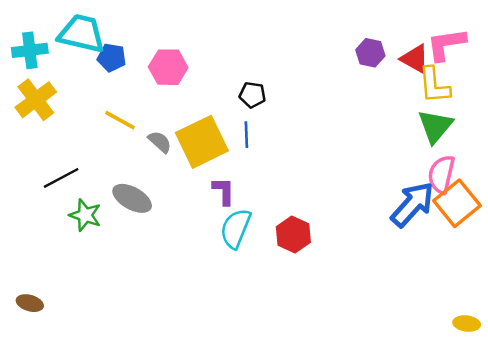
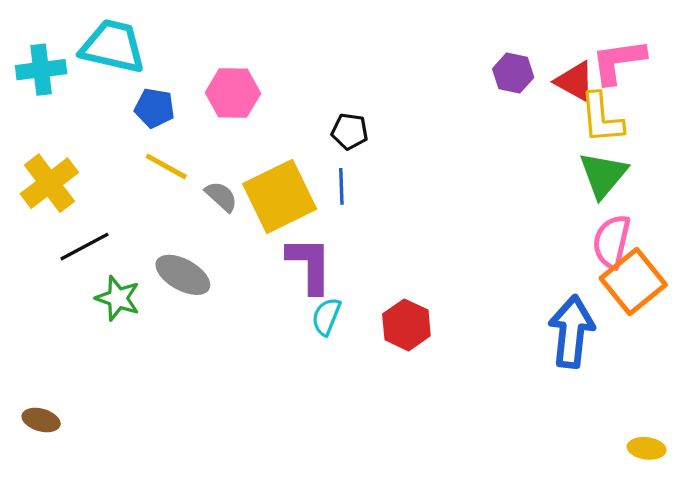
blue pentagon: (112, 58) -> (154, 108), moved
yellow cross: (36, 100) -> (49, 183), moved
purple L-shape: (224, 191) -> (310, 265), size x1.5
blue arrow: (412, 204) -> (572, 332), moved, turned -36
cyan semicircle: (236, 228) -> (326, 317), size x0.7

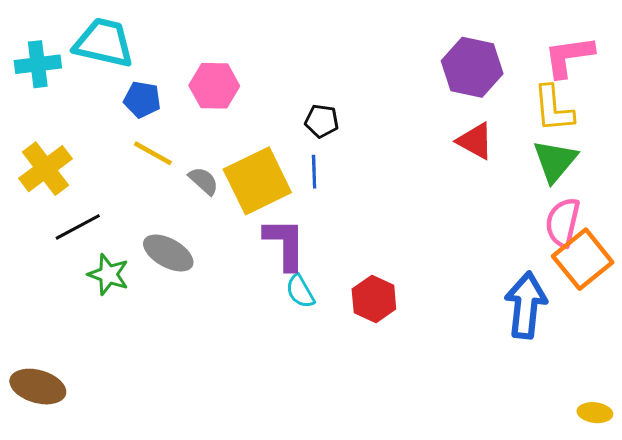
purple hexagon: (513, 73) -> (472, 67), size x1.6
red triangle: (575, 81) -> (475, 141), moved
cyan semicircle: (326, 317) -> (300, 291), turned -52
brown ellipse: (41, 420) -> (38, 387), size x1.6

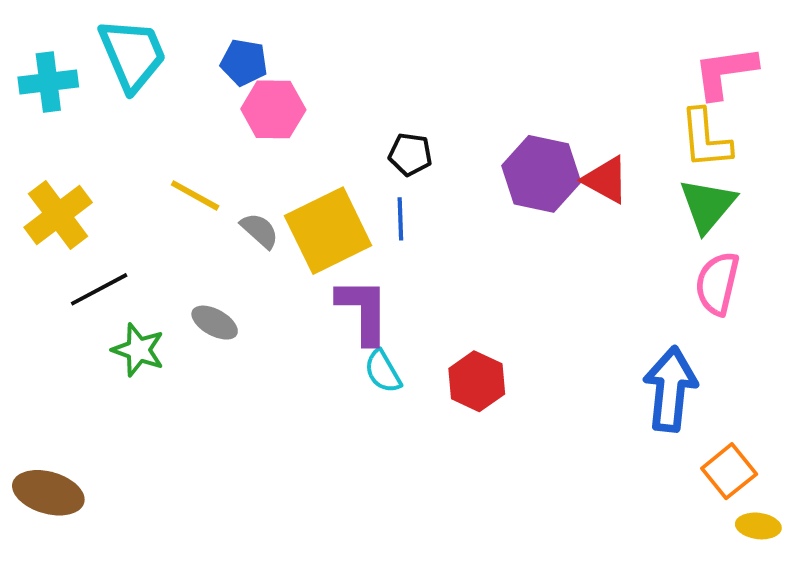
cyan trapezoid: (104, 43) -> (132, 55), turned 54
purple hexagon: (472, 67) -> (541, 174), moved
blue pentagon: (142, 100) -> (244, 62), moved
gray ellipse: (168, 253) -> (215, 323), size x0.7
orange square: (583, 259) -> (729, 471), moved, size x0.7

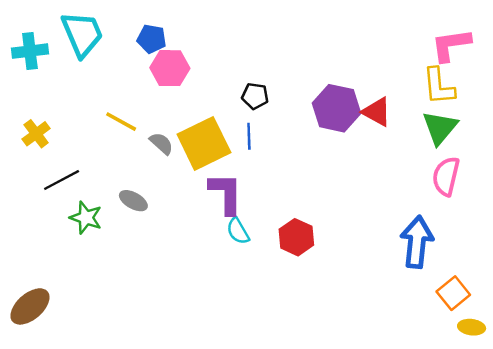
yellow cross: (58, 215) -> (36, 134), size x0.7
brown ellipse: (48, 493) -> (30, 306), turned -57

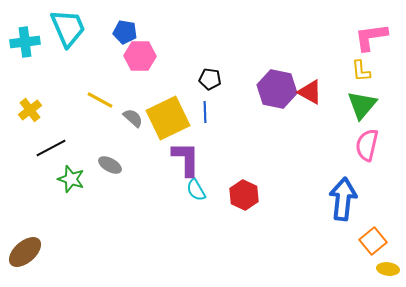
yellow L-shape: (439, 86) -> (361, 71), size x0.7

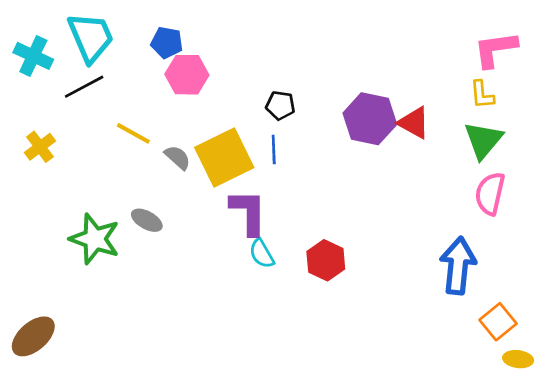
cyan cross: (25, 42) -> (33, 56), turned 32
black line: (51, 148) -> (84, 87), moved
green star: (71, 179) -> (95, 239), size x1.4

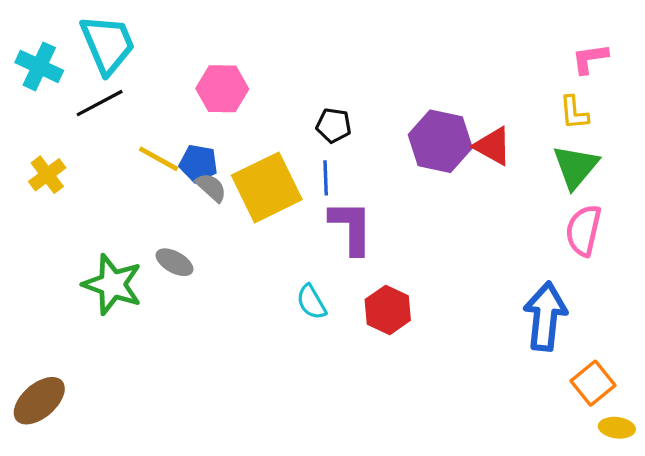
blue pentagon: (167, 43) -> (198, 164), moved
pink L-shape: (495, 49) -> (590, 59), size x0.7
purple L-shape: (248, 212) -> (351, 227), moved

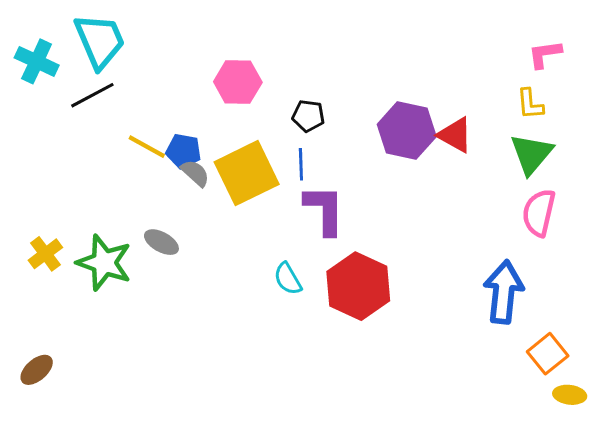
pink hexagon: (222, 89) -> (238, 82), moved
yellow cross: (47, 175) -> (45, 254), moved
red hexagon: (388, 310) -> (358, 286), size x1.5
brown ellipse: (39, 401) -> (37, 370), size x0.7

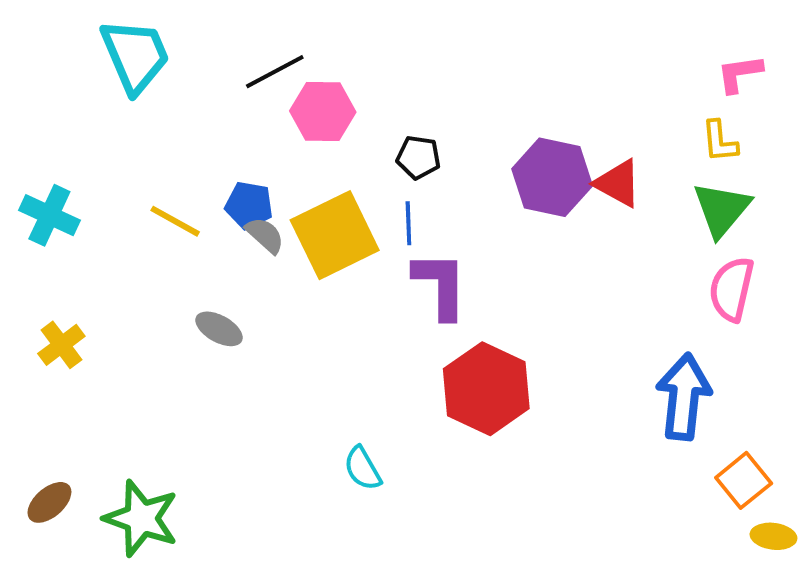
cyan cross: (37, 61) -> (49, 215), moved
black line: (92, 95) -> (275, 72), moved
yellow line: (147, 147) -> (175, 221), moved
green star: (104, 263) -> (141, 518), moved
cyan semicircle: (288, 279) -> (363, 468), moved

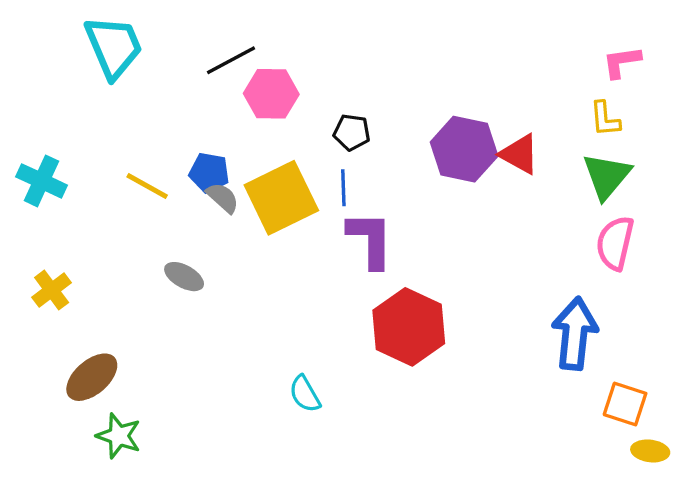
orange square: (744, 480) -> (625, 404), turned -33
brown ellipse: (49, 502) -> (92, 377), moved, size x1.4
green star: (141, 518) -> (119, 436), size x0.7

